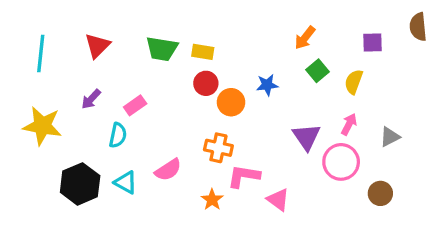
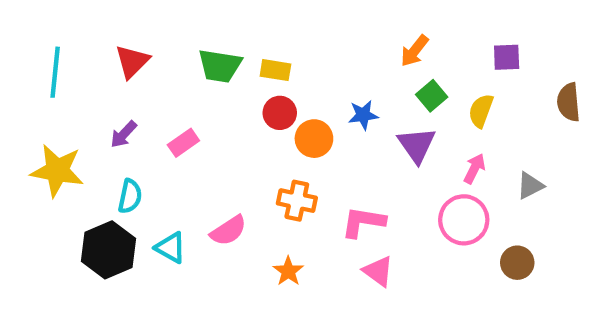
brown semicircle: (418, 27) -> (569, 102), moved
cyan semicircle: (118, 135) -> (130, 196), moved
purple triangle: (306, 137) -> (417, 145), moved
pink L-shape: (244, 176) -> (363, 222), moved

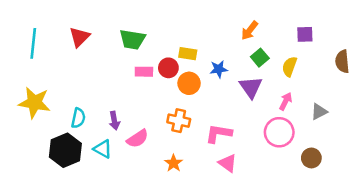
yellow rectangle: (275, 70) -> (188, 54), moved
purple arrow: (124, 134) -> (114, 121), moved, turned -54
pink rectangle: (183, 143) -> (144, 72), moved, turned 36

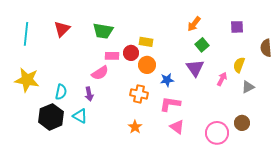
yellow semicircle: (289, 67) -> (239, 65), moved
blue star: (219, 69) -> (167, 80), moved
pink circle: (279, 132) -> (217, 133), moved
pink semicircle: (138, 139) -> (100, 73), moved

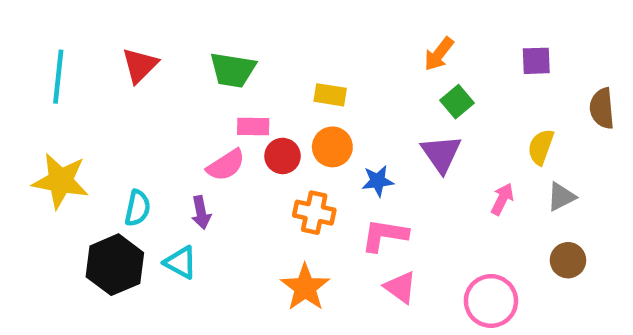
red circle: (131, 53) -> (283, 156), moved
pink arrow: (222, 79) -> (502, 199), moved
brown circle: (242, 123) -> (568, 260), moved
orange star: (135, 127) -> (305, 287), size x1.5

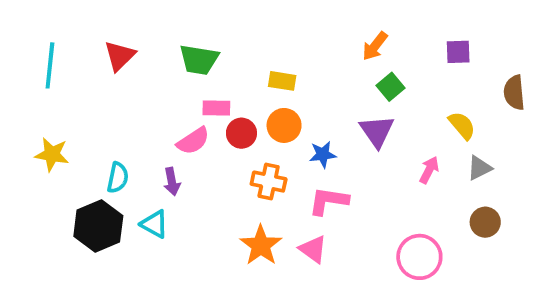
yellow semicircle: (541, 147) -> (462, 125), turned 120
yellow star: (60, 181) -> (52, 154), size x0.7
pink triangle: (400, 287) -> (313, 249), moved

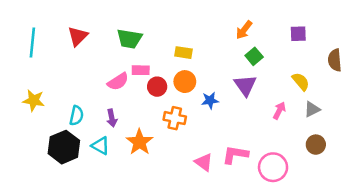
pink semicircle: (193, 141) -> (118, 82), moved
pink L-shape: (329, 201) -> (235, 155), moved
orange star: (261, 245) -> (139, 142), moved

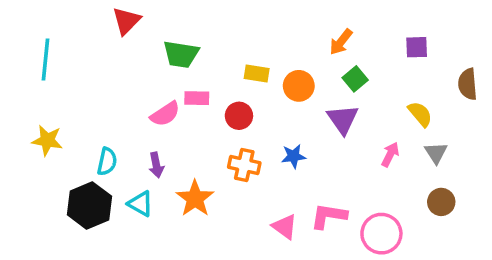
red triangle: (78, 36) -> (126, 21), moved
orange circle: (185, 82) -> (299, 86), moved
red circle: (157, 87) -> (239, 116), moved
blue star: (210, 100) -> (293, 156), moved
gray triangle: (312, 109) -> (436, 153), turned -36

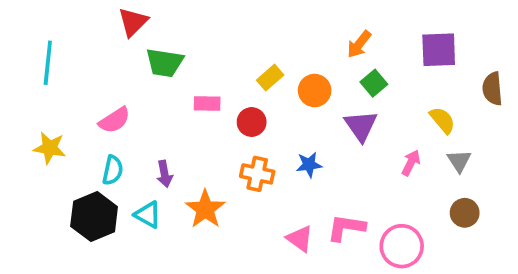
purple square: (417, 47) -> (439, 50), size x1.5
green trapezoid: (181, 54) -> (165, 63), moved
yellow rectangle: (257, 74) -> (270, 78), turned -50
pink semicircle: (165, 114) -> (114, 120), moved

